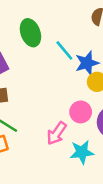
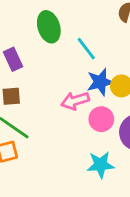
blue star: (87, 63) -> (100, 82), moved
pink arrow: (57, 133) -> (75, 101), moved, turned 35

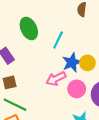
cyan line: (86, 49) -> (58, 40), turned 72

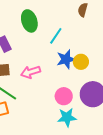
pink arrow: (56, 79) -> (31, 72), moved
pink circle: (77, 89) -> (64, 96), moved

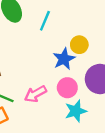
blue star: (66, 59) -> (64, 59), moved
pink arrow: (31, 72) -> (35, 94), moved

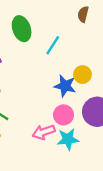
blue star: (64, 59) -> (65, 86), turned 30
pink arrow: (35, 94) -> (44, 132), moved

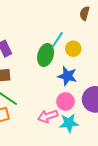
green ellipse: (22, 29) -> (46, 55), moved, turned 35
yellow circle: (82, 75) -> (73, 49), moved

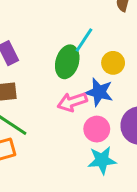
yellow circle: (73, 49) -> (113, 63), moved
pink arrow: (48, 116) -> (72, 102), moved

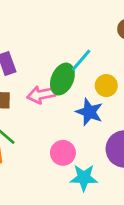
pink arrow: (72, 102) -> (41, 95), moved
pink circle: (97, 129) -> (63, 153), moved

